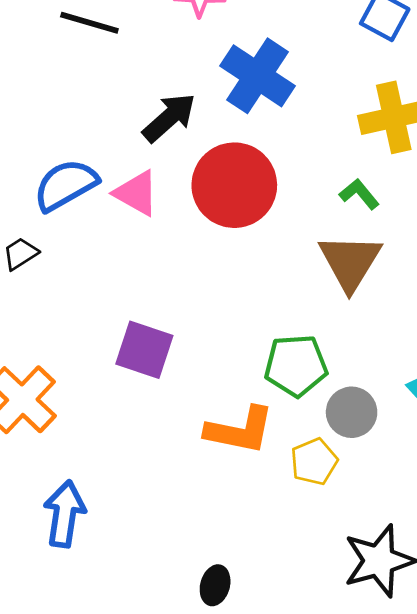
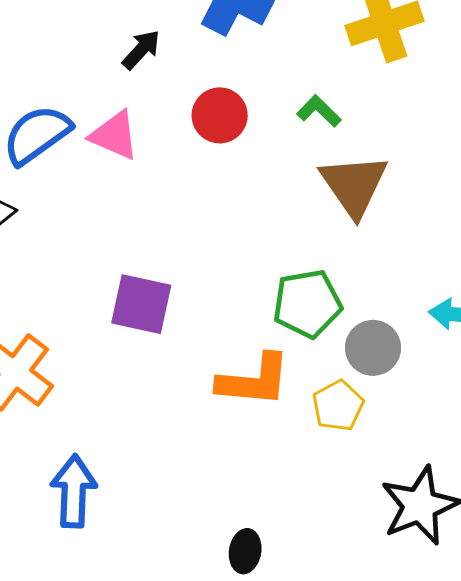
black arrow: (169, 118) -> (141, 50), size x0.7
red circle: (234, 185) -> (220, 115), size x0.6
green L-shape: (359, 194) -> (319, 111), moved

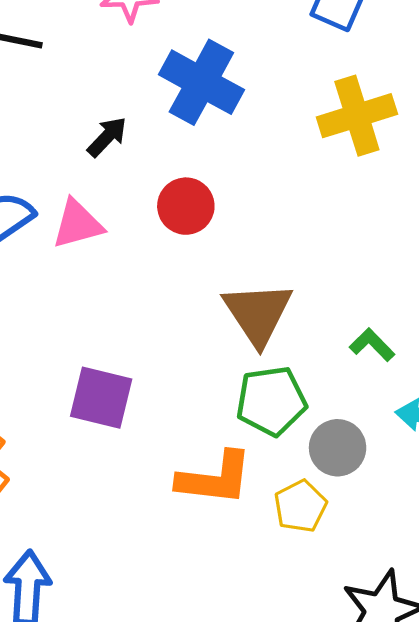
green L-shape: (319, 111) -> (372, 345), moved
pink triangle: (114, 135) -> (78, 224), turned -40
brown triangle: (354, 185) -> (258, 313), moved

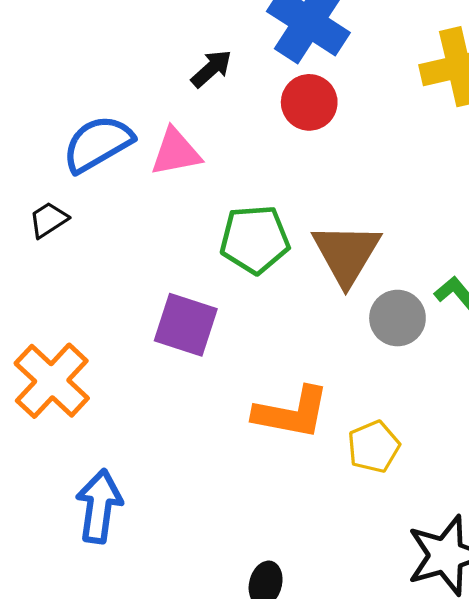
red circle: (186, 206) -> (309, 102), moved
green pentagon: (271, 401) -> (255, 239), moved
gray circle: (338, 448) -> (397, 318), moved

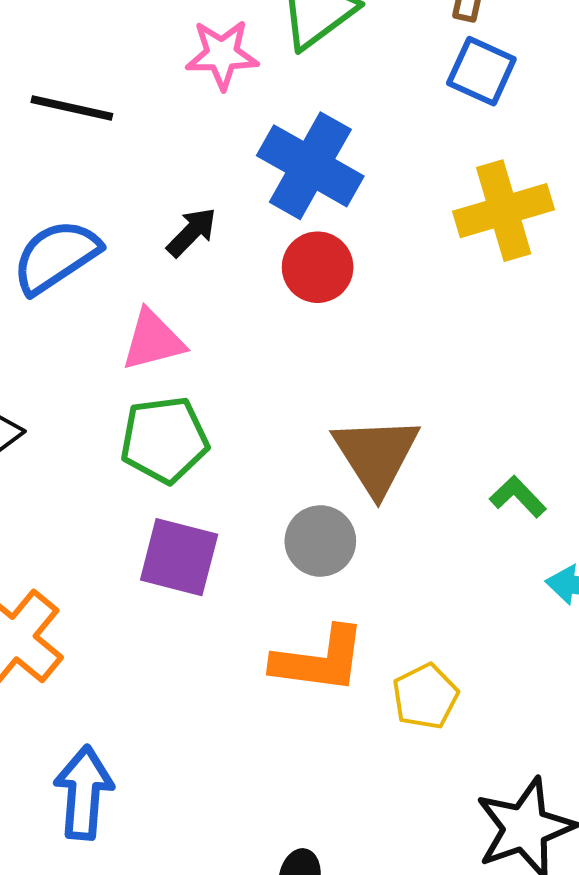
blue semicircle: (98, 144) -> (56, 256), moved
green pentagon: (255, 239) -> (164, 440), moved
gray circle: (397, 318) -> (320, 541), moved

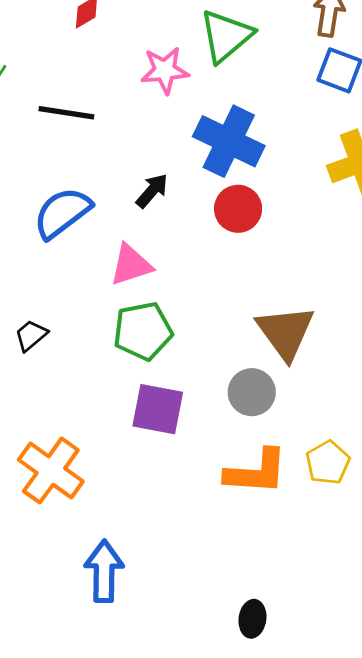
yellow pentagon: (425, 696) -> (328, 463), moved

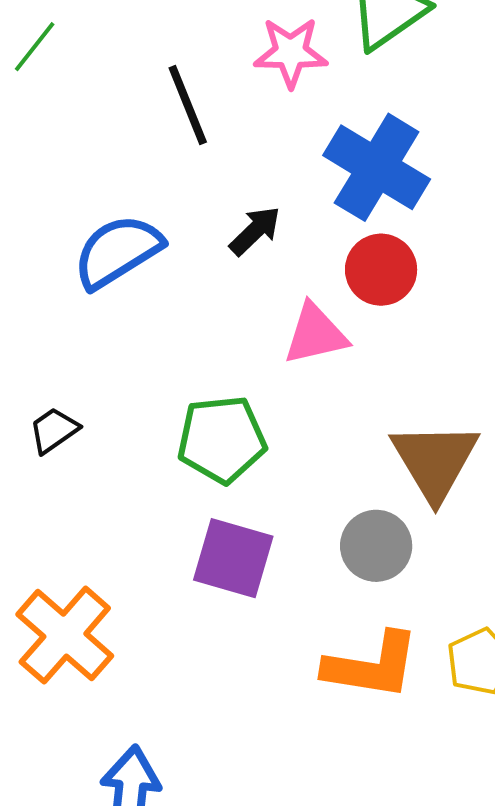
black line: (66, 113) -> (188, 105), moved, turned 54
pink triangle: (131, 265) -> (315, 334), moved

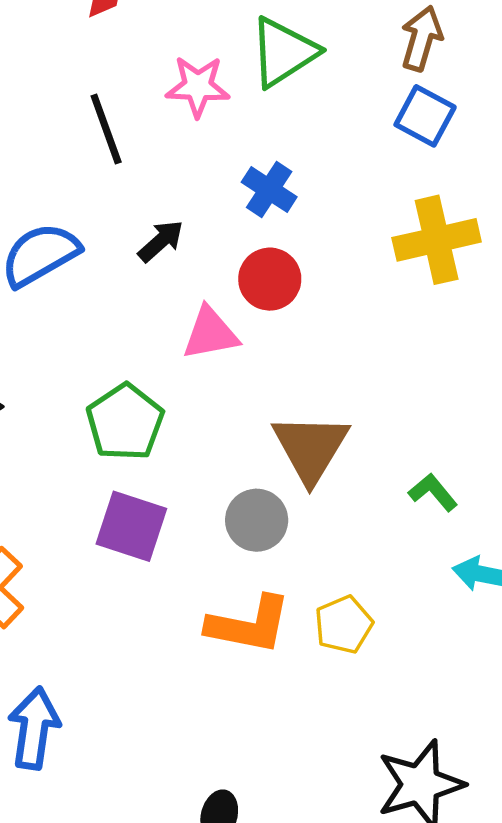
blue cross: (377, 167) -> (269, 189), size x0.6
green pentagon: (222, 439) -> (125, 422), turned -30

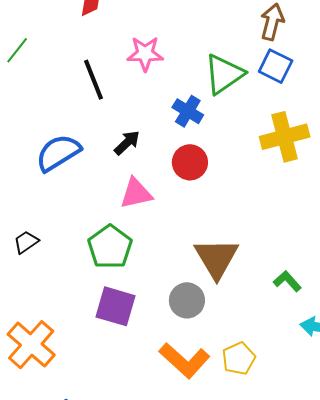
green triangle: (283, 52) -> (224, 74), moved
pink triangle: (210, 333) -> (136, 193), moved
orange L-shape: (249, 625) -> (185, 360), turned 33

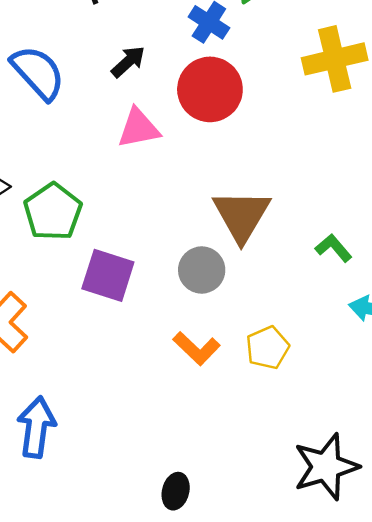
blue semicircle: (58, 153) -> (38, 73), turned 78
red circle: (190, 162) -> (210, 89), size x1.4
green pentagon: (110, 247) -> (53, 212), moved
orange L-shape: (185, 360) -> (197, 348), size x0.7

